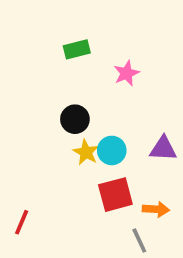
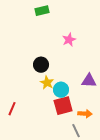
green rectangle: (77, 49) -> (42, 11), moved
cyan circle: (112, 150) -> (61, 90), moved
red line: (22, 222) -> (12, 109), moved

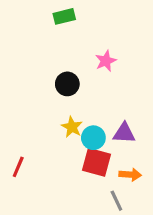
black circle: (41, 65) -> (67, 84), moved
purple triangle: (89, 81) -> (124, 133), moved
red square: (63, 106) -> (96, 162), turned 30

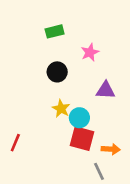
green rectangle: (64, 16) -> (55, 31), moved
purple triangle: (124, 133) -> (106, 90), moved

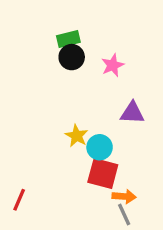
black circle: (57, 72) -> (72, 57), moved
red line: (15, 143) -> (19, 200), moved
orange arrow: (111, 149) -> (124, 196), moved

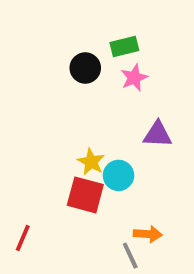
green rectangle: (68, 39) -> (124, 46), moved
red square: (103, 173) -> (85, 195), moved
gray line: (124, 214) -> (130, 256), moved

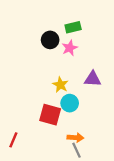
pink star: (134, 78) -> (70, 48), moved
yellow star: (91, 162) -> (60, 85), moved
orange arrow: (148, 234) -> (75, 138), moved

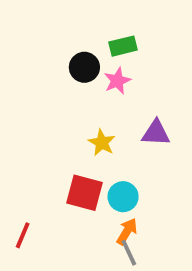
cyan circle: (70, 103) -> (123, 197), moved
orange arrow: (75, 138) -> (127, 231), turned -63

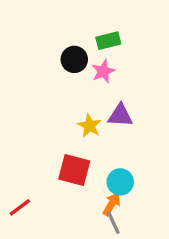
purple triangle: (156, 133) -> (120, 116), moved
cyan circle: (123, 197) -> (120, 182), moved
red line: (23, 235) -> (20, 207), turned 30

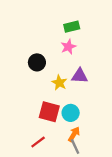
black circle: (74, 59) -> (37, 62), moved
cyan circle: (120, 182) -> (71, 113), moved
red line: (20, 207) -> (38, 142), moved

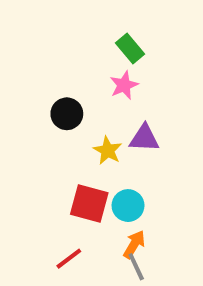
green rectangle: (72, 27) -> (130, 49), turned 64

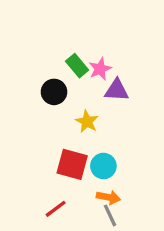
green rectangle: (130, 49) -> (77, 66), moved
purple triangle: (144, 138) -> (117, 90), moved
orange arrow: (134, 244) -> (108, 197), turned 70

